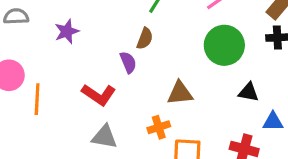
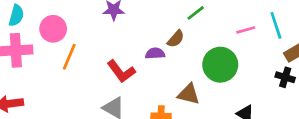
green circle: (224, 45) -> (220, 65), moved
purple semicircle: (128, 62) -> (155, 53), turned -90

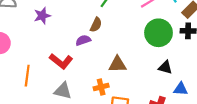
orange line: (69, 57) -> (27, 76), moved
green circle: (220, 65) -> (159, 33), moved

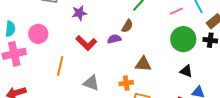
red L-shape: (61, 61) -> (86, 43), moved

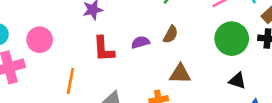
brown semicircle: (127, 26) -> (171, 34), moved
red L-shape: (86, 43) -> (104, 49), turned 45

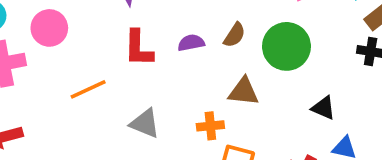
green circle: (232, 39) -> (286, 46), moved
orange line: (70, 81) -> (88, 89), turned 50

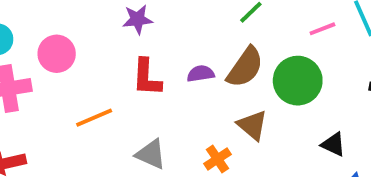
brown semicircle: (234, 35) -> (245, 67), size x1.6
brown triangle: (244, 92) -> (252, 125), turned 32
orange cross: (210, 126) -> (217, 159), turned -30

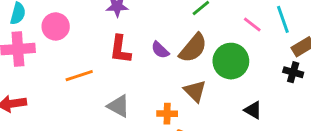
pink line: (322, 29) -> (252, 25), turned 54
purple semicircle: (201, 74) -> (160, 50), turned -132
orange cross: (217, 159) -> (167, 114), turned 30

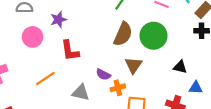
pink circle: (56, 26) -> (32, 37), moved
purple semicircle: (160, 50) -> (103, 75), moved
brown triangle: (195, 91) -> (133, 65), turned 36

